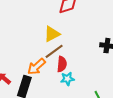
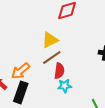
orange arrow: (36, 67) -> (20, 71), moved

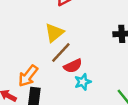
red semicircle: (59, 71) -> (73, 66), turned 70

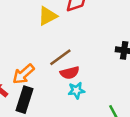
yellow triangle: (54, 33) -> (48, 16), moved

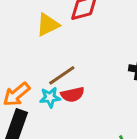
cyan star: (76, 90) -> (50, 97), moved

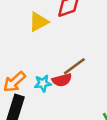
brown line: (62, 75) -> (74, 66), moved

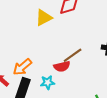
cyan star: (43, 83) -> (48, 82), moved

